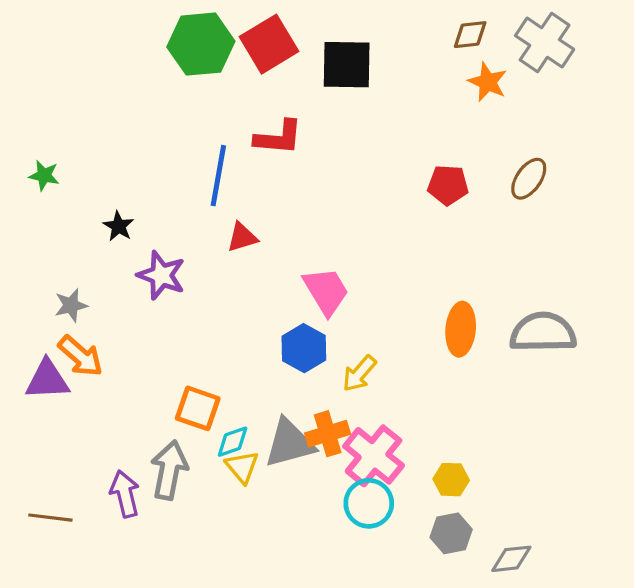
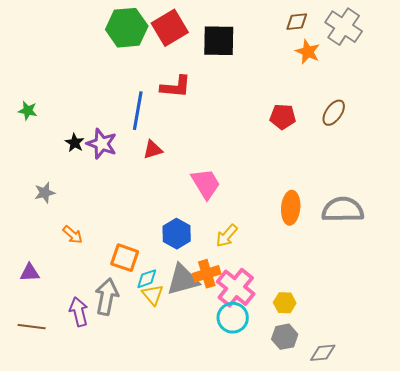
purple star: (161, 275) -> (102, 144), moved
blue hexagon: (304, 348) -> (177, 234), moved
orange arrow: (81, 356) -> (73, 235), moved, size x0.7
purple triangle: (47, 380) -> (30, 273), moved, size x0.7

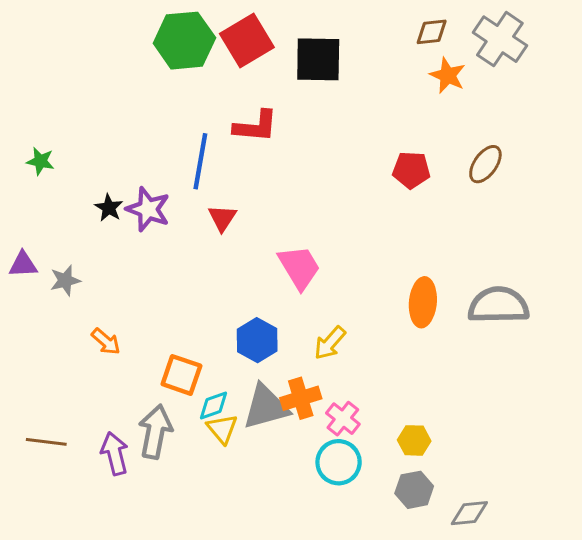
red triangle: (153, 150) -> (222, 218), turned -40
purple triangle: (30, 273) -> (23, 264), moved
pink cross: (236, 288) -> (343, 419), size x0.6
brown line: (32, 327) -> (46, 442), moved

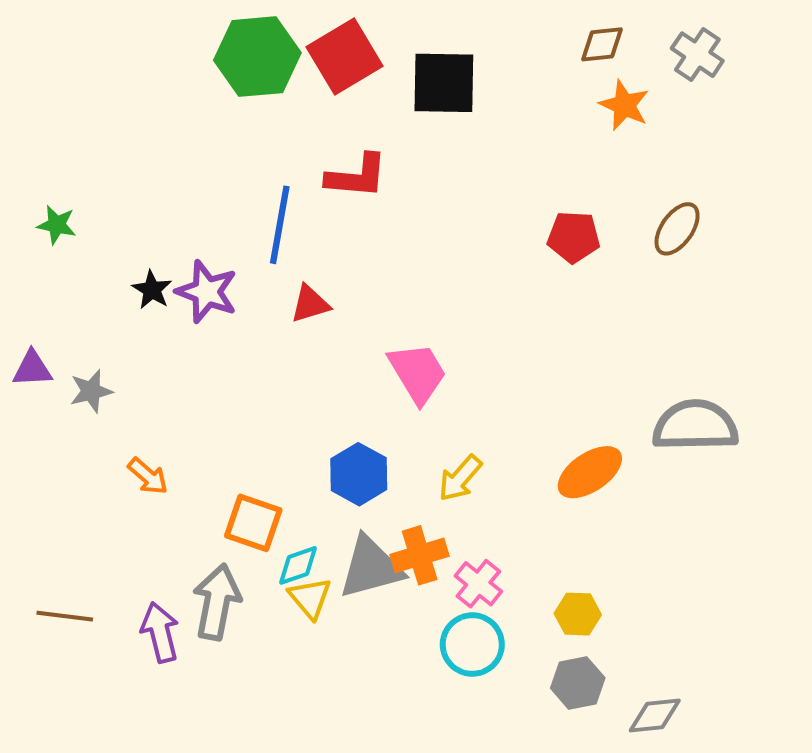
gray cross: (500, 39) -> (697, 55), size x0.7
red triangle: (222, 218) -> (310, 304), turned 40
orange ellipse: (423, 302) -> (590, 472), moved, turned 51

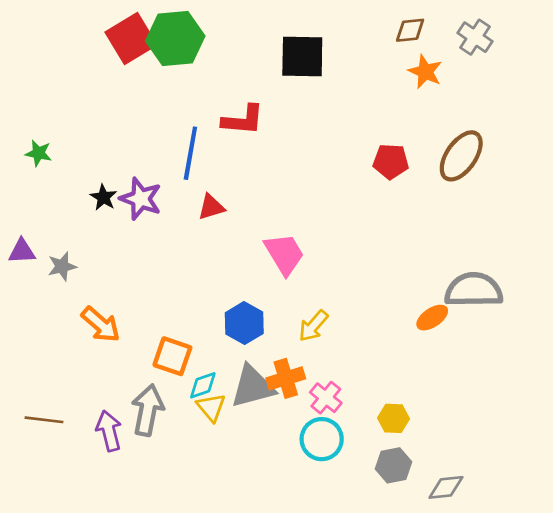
red square: (345, 57) -> (131, 39), moved
brown ellipse: (677, 229) -> (461, 156), size x1.4
orange ellipse: (590, 472) -> (432, 318), moved, size x0.7
orange arrow: (148, 476) -> (101, 324), size x1.4

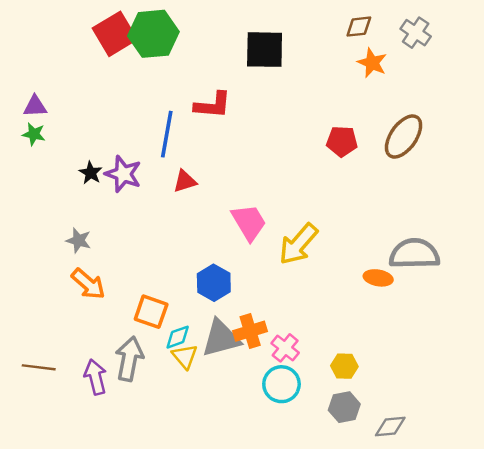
purple triangle: (22, 251) -> (35, 106), moved
gray star: (62, 266) -> (79, 240), moved, turned 30
orange ellipse: (432, 318) -> (378, 278), turned 44
yellow arrow: (313, 326) -> (298, 244), moved, size x1.5

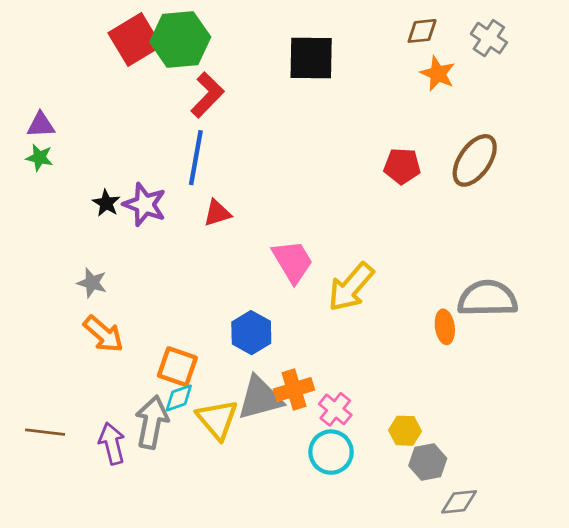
red L-shape: (213, 105) -> (207, 95), moved, turned -51
orange ellipse: (378, 278) -> (445, 327), turned 72
cyan diamond: (178, 337) -> (179, 398), moved
yellow triangle: (185, 356) -> (217, 419), size x1.4
gray hexagon: (344, 407) -> (428, 462), moved

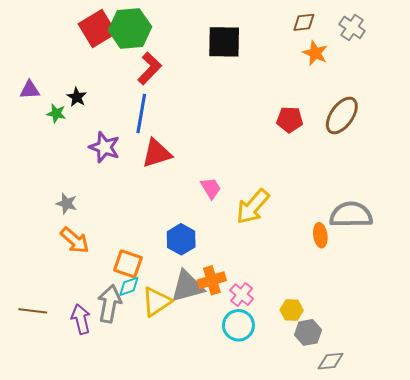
green star: (39, 158) -> (56, 113), moved
black star: (106, 203) -> (77, 97), moved
red triangle: (217, 213) -> (157, 153), size x1.5
pink trapezoid: (293, 261) -> (211, 188), size x0.7
yellow triangle: (217, 419) -> (157, 302), turned 36

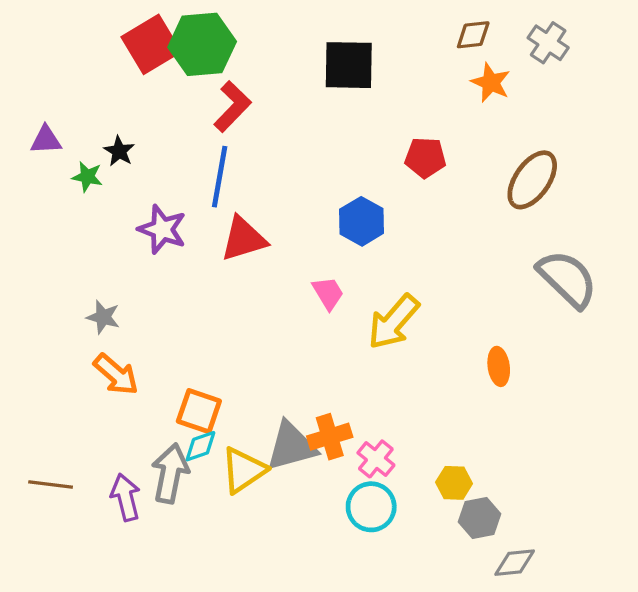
red pentagon: (290, 120) -> (425, 158), moved
gray semicircle: (351, 215) -> (567, 279), moved, turned 45
blue hexagon: (181, 239) -> (362, 221), moved

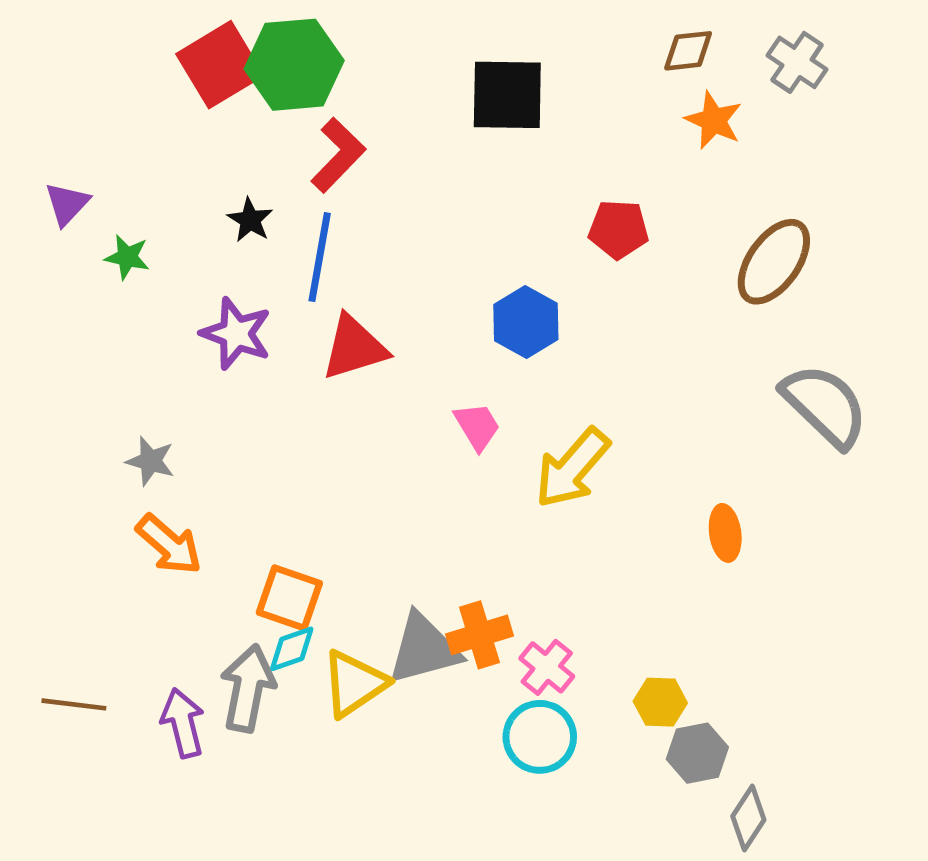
purple triangle: (46, 140) -> (67, 204), turned -44
black star: (119, 151) -> (250, 220), moved
gray diamond: (515, 563) -> (748, 818), turned -51

